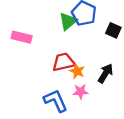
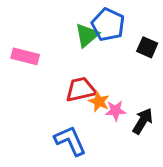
black arrow: (105, 73) -> (143, 121), moved
pink star: (81, 92) -> (116, 111), moved

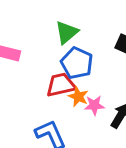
blue pentagon: (108, 25) -> (77, 63), moved

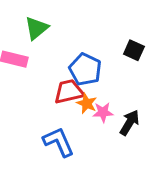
green triangle: (67, 32) -> (36, 28), moved

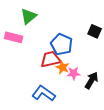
blue L-shape: (59, 142) -> (44, 93), turned -30

